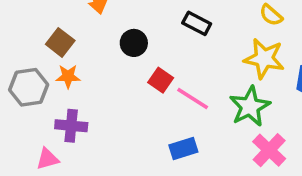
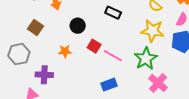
orange star: (68, 76) -> (65, 51), moved

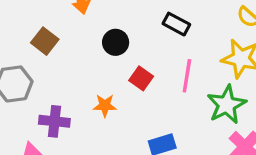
orange star: (65, 51) -> (105, 106), moved
pink line: (113, 56) -> (187, 76), moved, turned 66

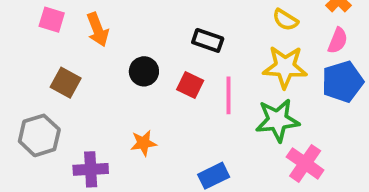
red square: (141, 78) -> (190, 85), moved
green star: (227, 105) -> (277, 120), turned 30

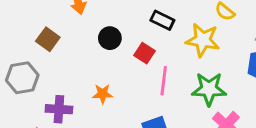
yellow star: (285, 67) -> (203, 40), moved
pink line: (229, 95) -> (164, 81), moved

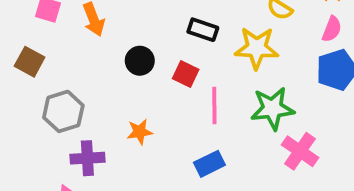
brown square: (48, 39) -> (30, 62), moved
gray hexagon: (22, 78) -> (63, 111), moved

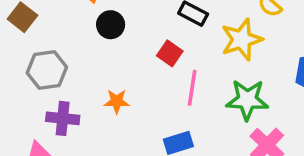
yellow star: (257, 48) -> (242, 40), turned -30
black circle: (140, 61) -> (111, 25), moved

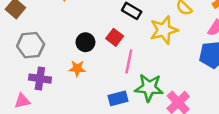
black circle: (111, 25) -> (85, 42), moved
green star: (247, 100) -> (149, 88), moved

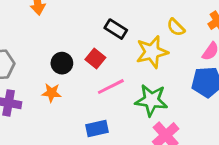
pink line: (129, 61) -> (111, 87), turned 50
green star: (149, 88) -> (151, 100), moved

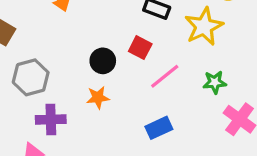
green star: (151, 100) -> (215, 82), size x0.6

